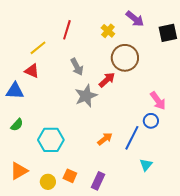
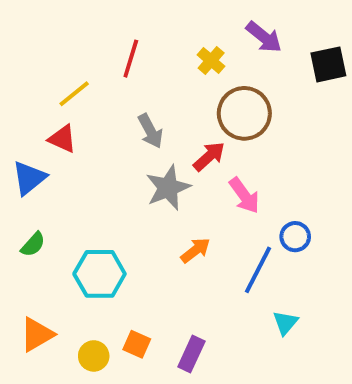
blue triangle: (15, 91) -> (29, 178), turned -42
pink arrow: (158, 101) -> (244, 196), moved
orange arrow: (105, 139) -> (195, 250), moved

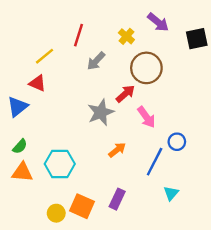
gray arrow: (150, 131) -> (96, 61), moved, turned 72
orange triangle: (37, 334) -> (22, 172), moved, turned 35
orange square: (137, 344) -> (82, 206), size x1.5
purple rectangle: (191, 354) -> (117, 199), moved

